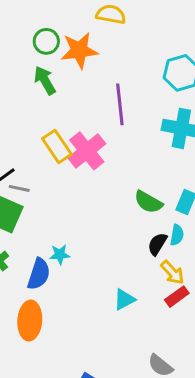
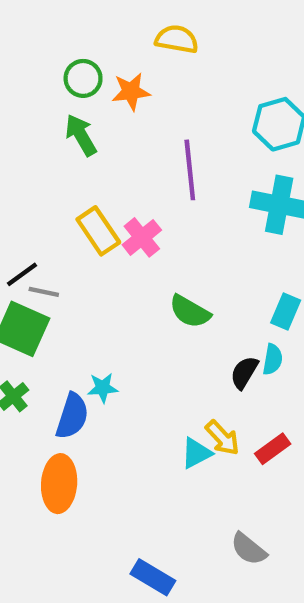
orange star: (79, 50) -> (131, 91), size x0.7
pink cross: (87, 151) -> (142, 237), size x0.7
green semicircle: (148, 202) -> (190, 311), moved
yellow arrow: (172, 273) -> (222, 438), moved

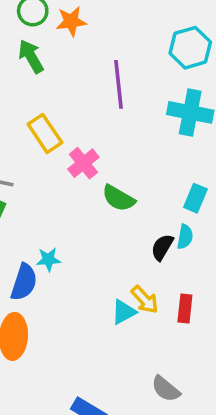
pink cross: (142, 237) -> (83, 163), moved
red rectangle: (273, 449) -> (185, 308), turned -48

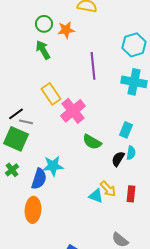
pink cross: (83, 163) -> (73, 111), size x1.4
green semicircle: (118, 198) -> (92, 142), moved
cyan rectangle: (195, 198) -> (126, 130), moved
cyan star: (48, 259) -> (53, 166), size x1.5
cyan triangle: (124, 312) -> (96, 196), turned 49

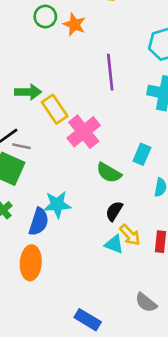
orange star: (66, 30) -> (74, 24), turned 30
green arrow: (43, 50) -> (28, 92), moved, turned 120
cyan rectangle: (126, 130) -> (142, 154), moved
black semicircle: (118, 159) -> (114, 211), moved

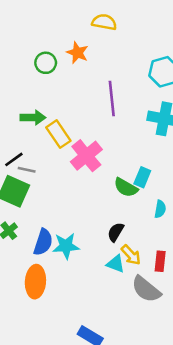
green circle: (45, 17) -> (46, 63), moved
green semicircle: (109, 173) -> (126, 187), moved
cyan star: (57, 205) -> (66, 246), moved
gray semicircle: (146, 302) -> (146, 289), moved, size x1.4

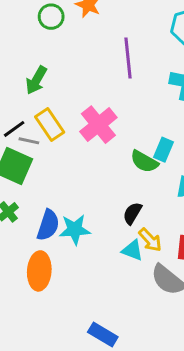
green arrow: (33, 118) -> (36, 80), turned 120
yellow rectangle: (58, 134) -> (50, 125), moved

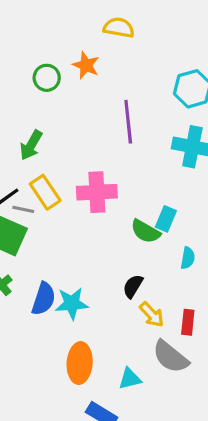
pink cross: (98, 125) -> (97, 192), turned 36
cyan triangle: (132, 250) -> (130, 379), moved, turned -35
orange ellipse: (39, 271) -> (80, 363), moved

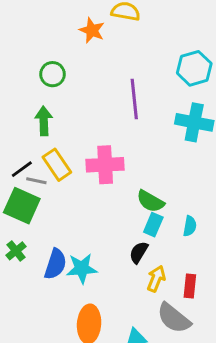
orange star: (86, 65) -> (92, 30), moved
green circle: (47, 78) -> (53, 74), moved
green arrow: (31, 145) -> (44, 121), turned 148
cyan rectangle: (166, 219) -> (153, 225), moved
yellow arrow: (152, 314) -> (156, 279), turned -115

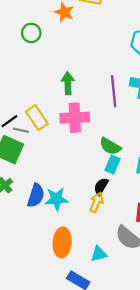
green circle: (53, 74) -> (31, 33), moved
purple line: (134, 99) -> (114, 91), moved
green arrow: (44, 121) -> (68, 83), moved
yellow arrow: (156, 279) -> (96, 202), moved

